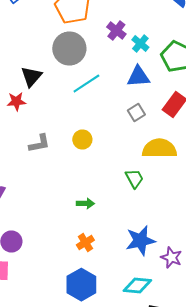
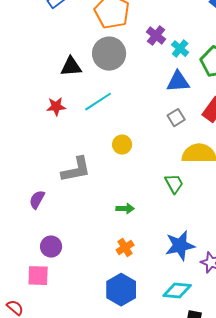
black triangle: (31, 76) -> (71, 67), moved, turned 45
cyan line: (86, 84) -> (98, 102), moved
gray L-shape: (39, 144) -> (76, 170), moved, size x1.4

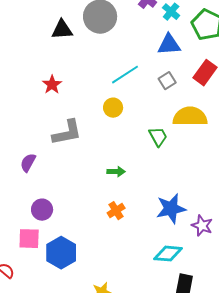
cyan line: (98, 102) -> (125, 75), moved
red star: (56, 107) -> (52, 85), moved, turned -30
green trapezoid: (174, 184) -> (158, 137), moved
blue hexagon: (121, 290) -> (61, 253), moved

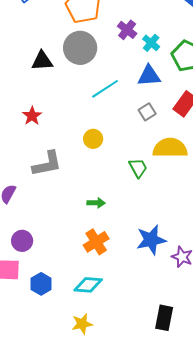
cyan line: (125, 75) -> (105, 89), moved
orange cross: (116, 211) -> (96, 242), size x1.4
blue hexagon: (61, 253) -> (41, 284), size x0.7
cyan diamond: (168, 254) -> (88, 285), moved

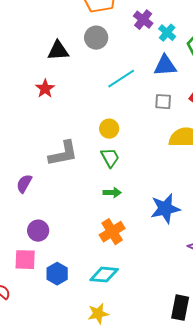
gray circle: (80, 48) -> (96, 38), size x0.7
gray square: (147, 112) -> (163, 102), turned 36
red star: (32, 116) -> (45, 89), moved
green trapezoid: (138, 168) -> (110, 158), moved
blue star: (151, 240) -> (165, 209), moved

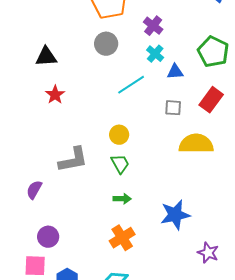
cyan cross: (167, 33) -> (155, 54), moved
black triangle: (58, 51) -> (46, 57), moved
blue triangle: (165, 66) -> (175, 72), size x0.7

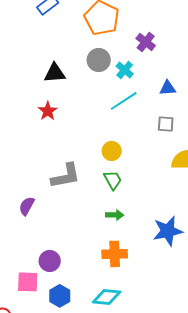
cyan cross: (155, 54) -> (125, 70), moved
black triangle: (46, 57) -> (55, 73), moved
purple circle: (48, 237) -> (50, 261), moved
orange cross: (122, 238) -> (115, 254), turned 30

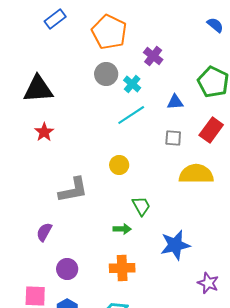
black triangle: (55, 73) -> (38, 89), moved, size x1.4
red star: (48, 111) -> (44, 132), moved
green trapezoid: (113, 180) -> (141, 206), moved
purple semicircle: (27, 206) -> (44, 232), moved
purple circle: (50, 261) -> (67, 269), moved

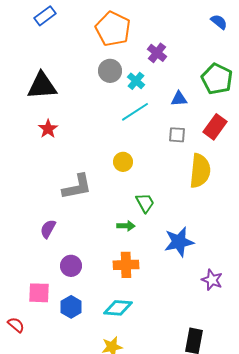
blue rectangle: (55, 19) -> (45, 16), moved
yellow semicircle: (196, 174) -> (200, 171), turned 96

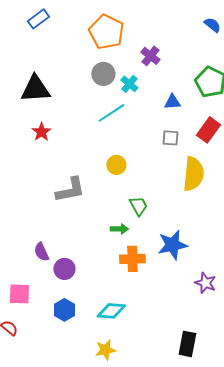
cyan line: (135, 112) -> (111, 113), moved
purple semicircle: (48, 229) -> (41, 252), moved, turned -54
orange cross: (126, 265) -> (132, 259), moved
pink square: (39, 293) -> (19, 294), moved

